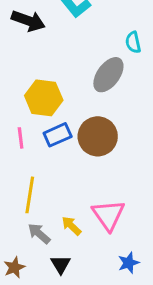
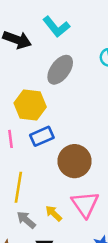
gray ellipse: (108, 75) -> (60, 70), moved
brown circle: (98, 136) -> (75, 161), moved

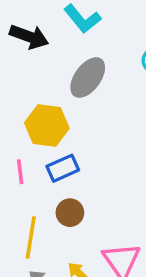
brown circle: (75, 161) -> (70, 213), moved, size x0.6

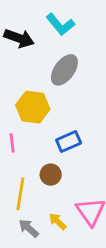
blue rectangle: (63, 168) -> (69, 142), moved

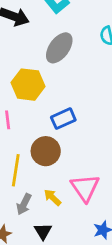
brown circle: (51, 175) -> (46, 151), size x1.4
gray arrow: (29, 228) -> (24, 204), turned -105

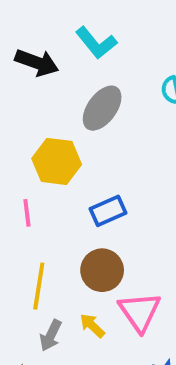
brown circle: (46, 151) -> (102, 270), moved

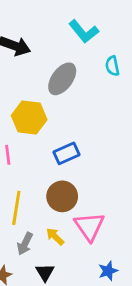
cyan L-shape: (96, 43) -> (84, 32), moved

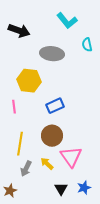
gray ellipse: (62, 79) -> (52, 54), turned 60
black triangle: (45, 272) -> (61, 189), moved

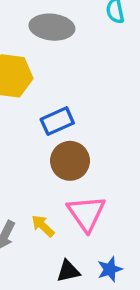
brown circle: (52, 136) -> (70, 161), moved
black triangle: (61, 189) -> (68, 271), turned 48

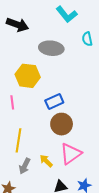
pink triangle: (86, 213) -> (71, 154), turned 30

